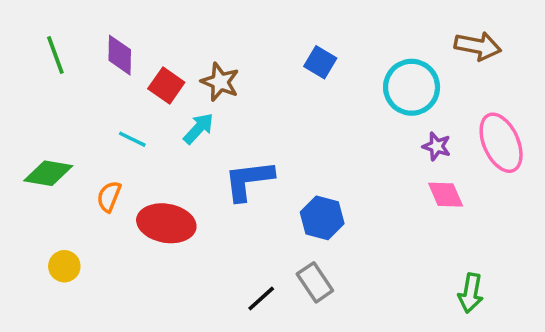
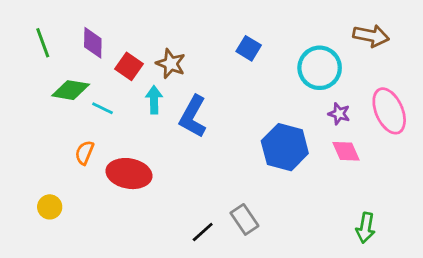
cyan arrow: (199, 128) -> (154, 100), turned -44
green diamond: (48, 173) -> (71, 90), moved
blue L-shape: (249, 180) -> (193, 116), moved, turned -54
blue hexagon: (322, 218) -> (285, 147), moved, size x1.4

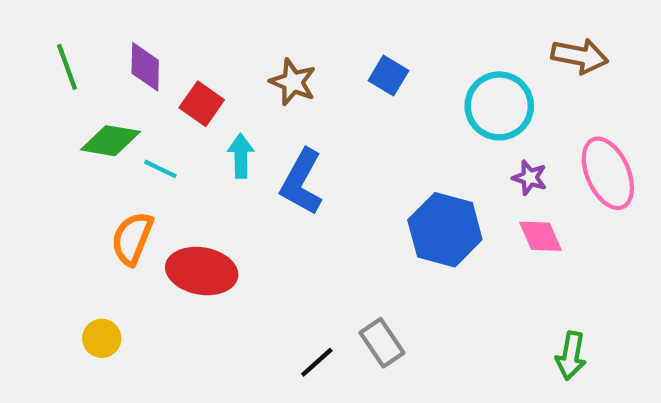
brown star: (171, 64) -> (293, 82), moved
orange semicircle: (84, 153) -> (132, 238), size x1.4
yellow circle: (50, 207) -> (102, 338), moved

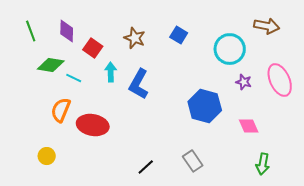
pink diamond: (541, 236) -> (249, 126), moved
gray rectangle: (382, 343) -> (193, 161), moved

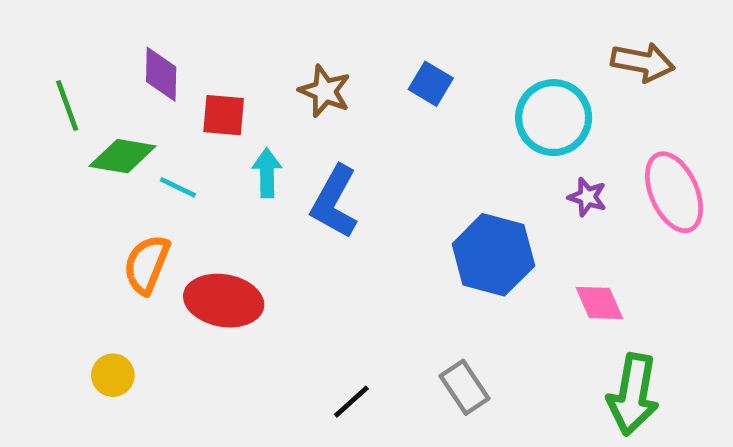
green line: (31, 31) -> (67, 105), moved
red square: (93, 48) -> (224, 115), turned -30
green arrow: (263, 164) -> (633, 394), size x1.5

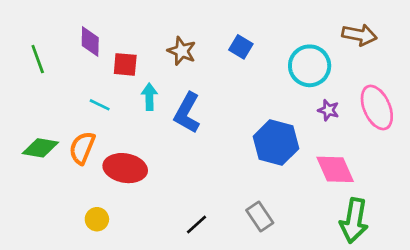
green diamond: (123, 156) -> (40, 148), moved
pink diamond: (599, 303) -> (335, 169), size x1.4
yellow circle: (113, 375) -> (97, 219), moved

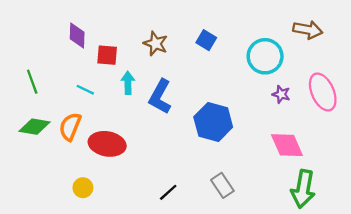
green line: (38, 59) -> (32, 82), moved
blue hexagon: (276, 142) -> (213, 122), moved

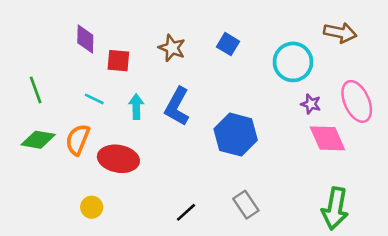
cyan arrow: (128, 83) -> (136, 107), moved
pink diamond: (287, 145) -> (327, 138), moved

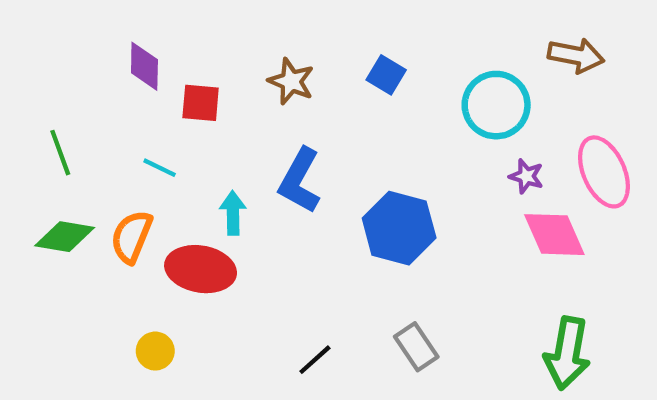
cyan arrow: (136, 107) -> (233, 213), moved

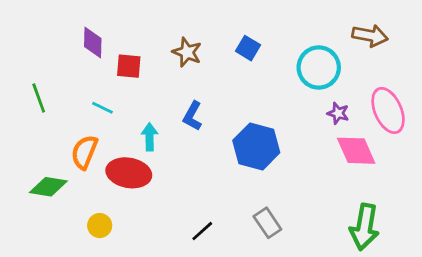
blue L-shape: (300, 181) -> (193, 116), size x0.7
green diamond: (65, 237) -> (48, 187), moved

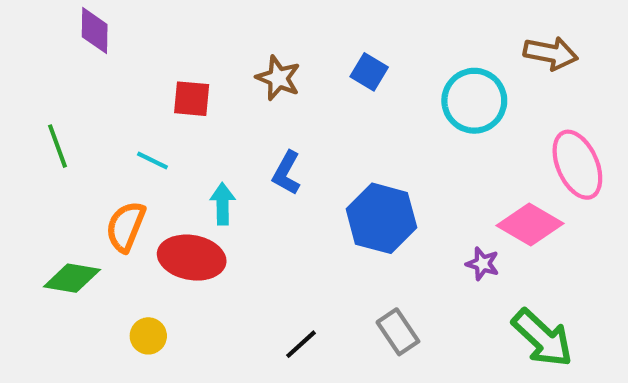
purple diamond: (93, 43) -> (95, 31), moved
purple star: (338, 113) -> (483, 264), moved
pink diamond: (356, 151) -> (530, 225), turned -36
green arrow: (364, 227) -> (542, 338), turned -57

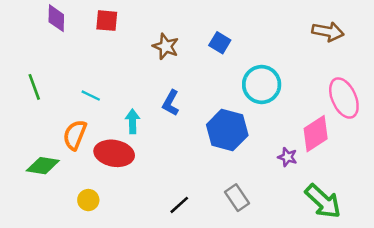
red square: (192, 99) -> (107, 21), moved
cyan circle: (474, 101) -> (262, 85), moved
pink diamond: (530, 225) -> (316, 134), turned -63

